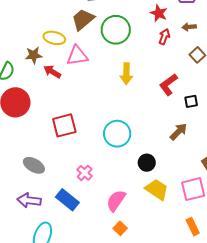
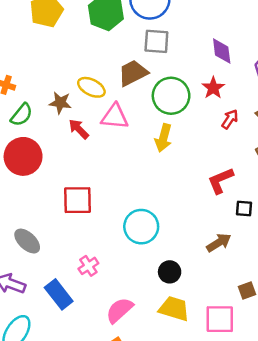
red star: (159, 13) -> (213, 88), moved
yellow arrow: (126, 74) -> (163, 138), moved
yellow trapezoid: (157, 189) -> (174, 309), turned -30

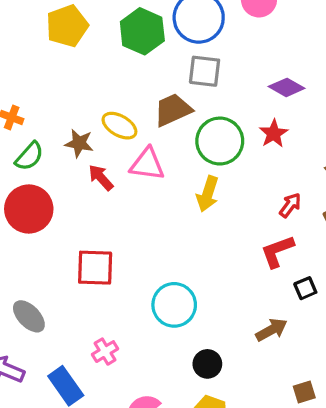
purple diamond: (222, 51) -> (287, 87), turned -56
red arrow: (230, 119) -> (290, 205), moved
black square: (244, 209) -> (305, 288), turned -30

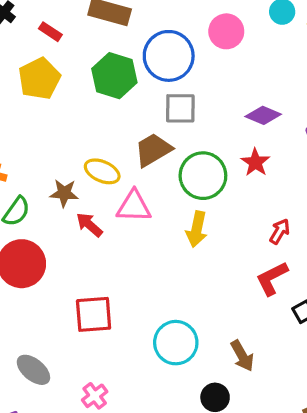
brown arrow: (272, 330) -> (242, 356), moved, turned 96
pink cross: (105, 352) -> (95, 396), moved

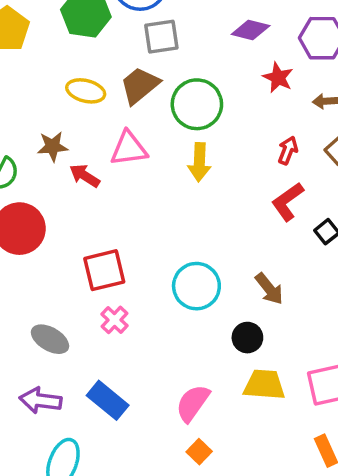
red star: (255, 162) -> (278, 78), moved
yellow ellipse: (102, 171) -> (86, 91), moved
pink cross: (95, 396) -> (115, 320), moved

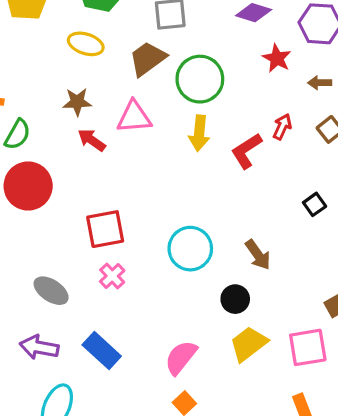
yellow ellipse: (86, 91) -> (86, 44), moved
brown star: (53, 146) -> (77, 102), moved
red L-shape: (288, 202) -> (246, 151), moved
yellow trapezoid: (264, 385) -> (249, 344), turned -45

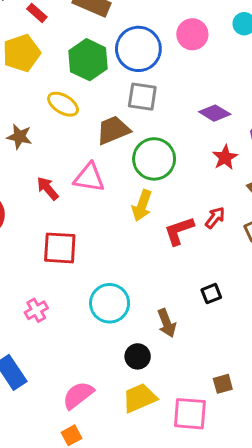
brown star: (77, 102) -> (19, 137), moved
black square: (315, 204) -> (211, 294), moved
red square: (105, 229) -> (60, 248), moved

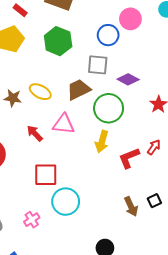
blue circle: (138, 49) -> (108, 35), moved, size x0.7
yellow ellipse: (63, 104) -> (40, 92), moved
purple diamond: (215, 113) -> (128, 79), moved
cyan circle: (110, 303) -> (66, 202), moved
brown arrow: (167, 323) -> (131, 206), moved

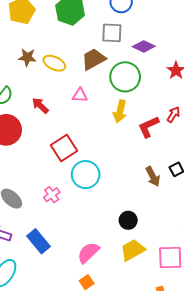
brown star: (13, 98) -> (27, 57), moved
pink triangle: (64, 124) -> (80, 95), size x0.7
red arrow: (35, 133) -> (40, 106), moved
red square: (46, 175) -> (64, 148), turned -30

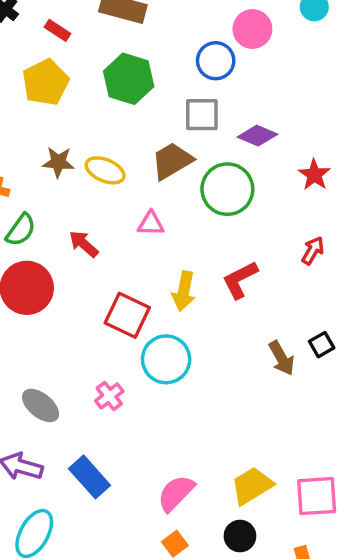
yellow arrow: (120, 111) -> (184, 291), moved
red L-shape: (148, 127) -> (240, 280), moved
red square: (64, 148) -> (127, 315), turned -30
black circle: (128, 220) -> (240, 536), moved

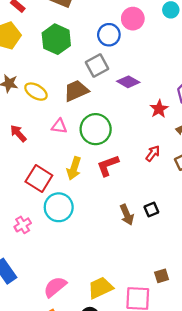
gray square: (202, 115) -> (97, 66), turned -35
green circle: (227, 189) -> (96, 129), moved

